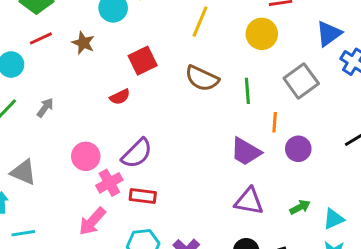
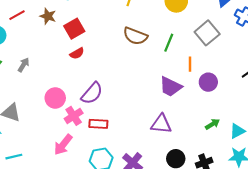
red square: (143, 61) -> (74, 29), moved
green line: (247, 91) -> (169, 43), turned 30
purple triangle: (249, 201) -> (161, 124), moved

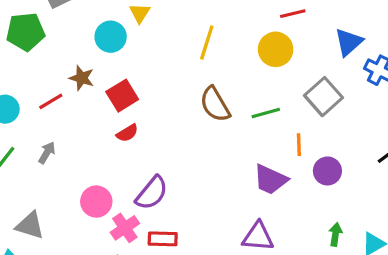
red line: (17, 15) -> (51, 101), moved
brown semicircle: (135, 36) -> (215, 104), turned 40
green line: (169, 43) -> (266, 113), turned 54
green arrow: (212, 124) -> (335, 234), turned -48

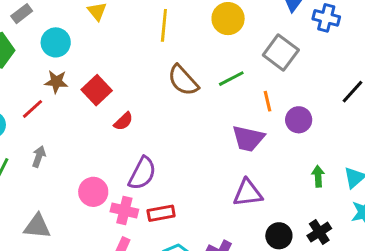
cyan circle: (111, 37) -> (56, 42), moved
red semicircle: (127, 133) -> (123, 121), moved
pink cross: (125, 228) -> (124, 210), turned -30

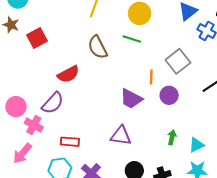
gray square: (281, 53) -> (178, 61), moved
green line: (231, 79) -> (132, 39), moved, turned 30
red semicircle: (123, 121) -> (68, 74), moved, size x1.5
red rectangle: (161, 213) -> (70, 142), moved

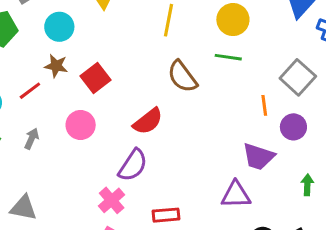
purple trapezoid: (131, 99) -> (258, 157), moved
pink circle: (16, 107) -> (81, 125), moved
pink cross: (34, 125) -> (112, 200), turned 30

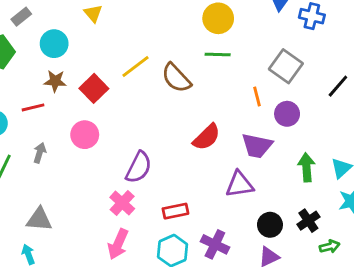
yellow line: (169, 20) -> (136, 66), moved, turned 48
red line: (30, 91) -> (33, 107), turned 30
red semicircle: (148, 121) -> (207, 137), moved
green arrow: (307, 185) -> (306, 167), size x1.4

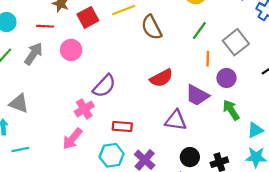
green line: (218, 55) -> (199, 30), moved, turned -72
red line: (33, 107) -> (45, 26), moved
gray arrow: (40, 153) -> (34, 54), size x1.5
green arrow: (306, 167) -> (231, 110), moved, turned -45

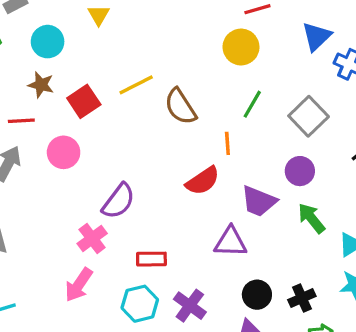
orange line: (208, 59) -> (227, 143), moved

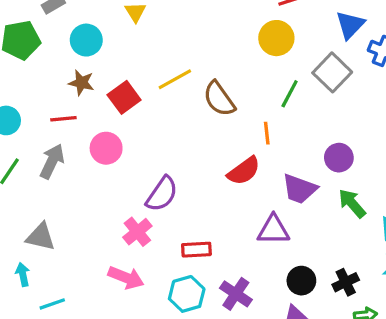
gray square: (309, 116) -> (332, 72), moved
pink arrow: (79, 285) -> (126, 278), turned -100

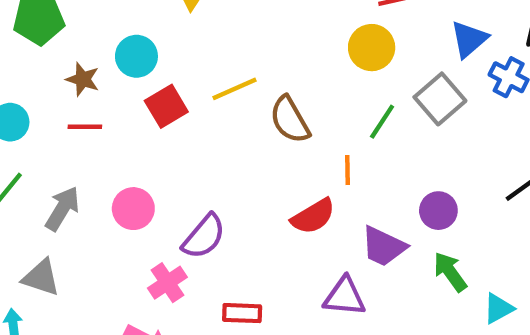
cyan circle: (86, 40) -> (136, 56), moved
brown star: (81, 83) -> (83, 79), moved
pink circle: (106, 148) -> (133, 209), moved
gray arrow: (52, 161) -> (62, 209), moved

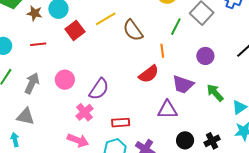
brown star: (83, 79) -> (35, 13), moved
purple circle: (438, 211) -> (205, 56), moved

